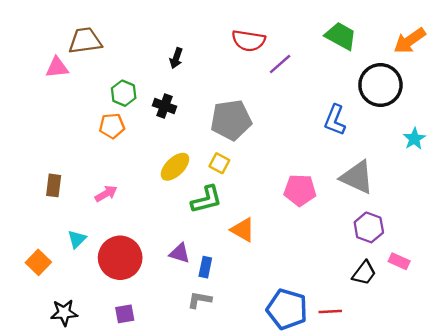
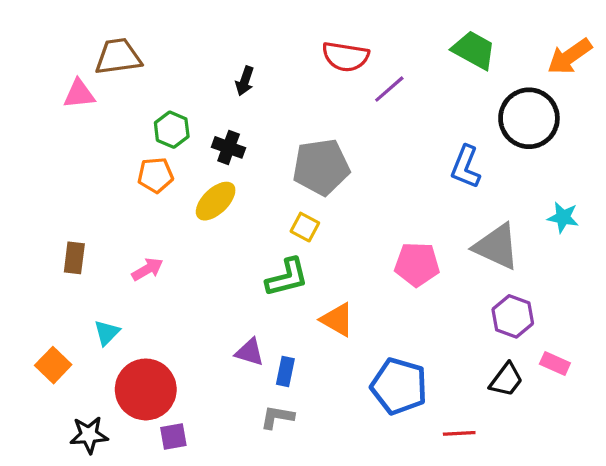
cyan star: (414, 139) -> (563, 217), moved, turned -30
yellow ellipse: (175, 167) -> (216, 201), moved
red circle: (120, 258) -> (146, 389), moved
blue pentagon: (287, 309) -> (399, 386), moved

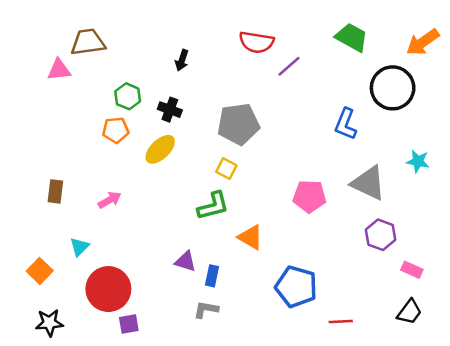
black trapezoid: (506, 380) -> (409, 312), moved
black star: (89, 435) -> (49, 323), moved

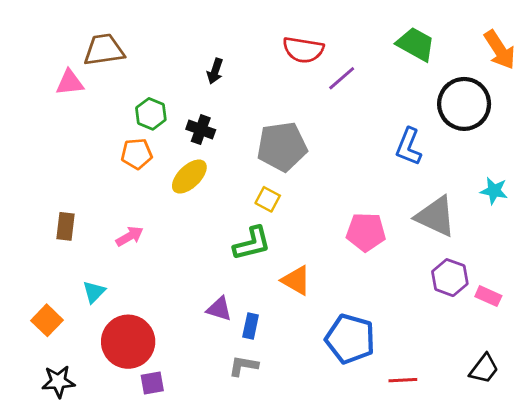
orange arrow: (423, 42) -> (500, 50), turned -88
pink rectangle: (412, 270) -> (488, 296), moved

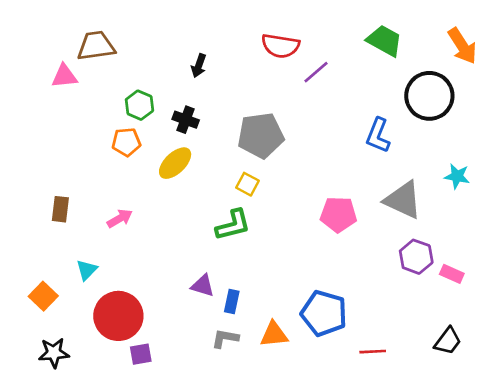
orange triangle: (296, 280) -> (274, 334), moved, turned -36

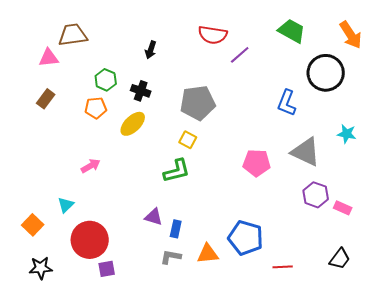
brown rectangle: (60, 209) -> (46, 99), moved, turned 30

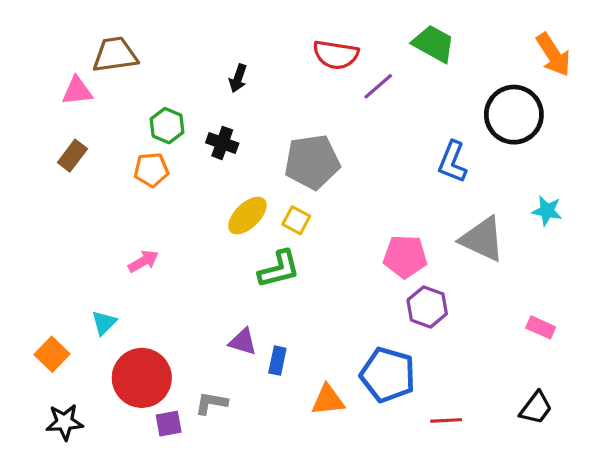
green trapezoid: (292, 31) -> (433, 44), moved
yellow ellipse: (133, 124) -> (247, 215), moved
purple hexagon: (316, 195) -> (427, 307), moved
gray L-shape: (171, 257) -> (211, 403), moved

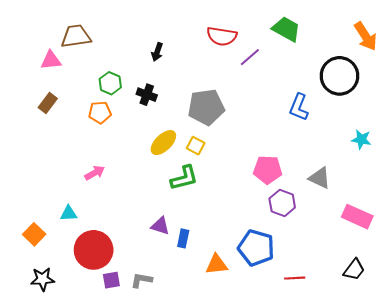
gray triangle: (482, 239) -> (320, 178), moved, size x0.7
cyan triangle: (104, 323) -> (69, 213), turned 42
pink rectangle: (541, 327) -> (357, 217), size x1.6
gray L-shape: (211, 403) -> (142, 280), moved

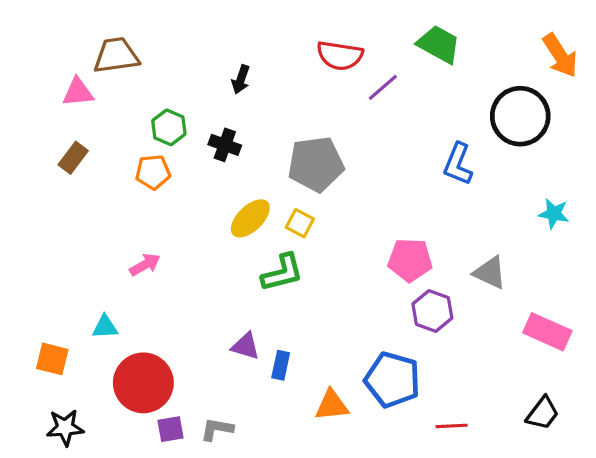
orange square: (34, 234) -> (52, 359), turned -30

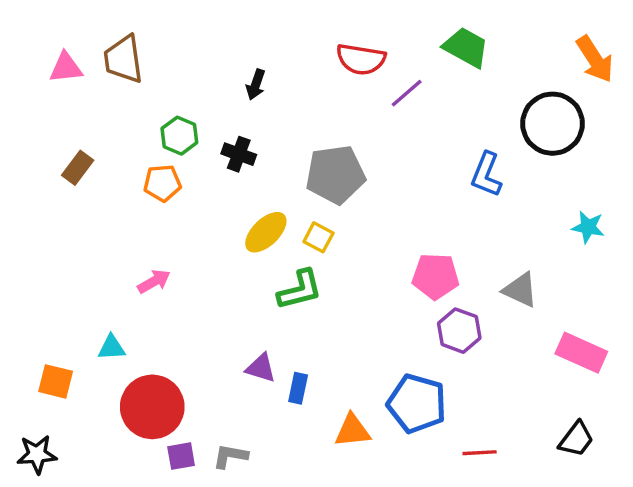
brown trapezoid: (116, 55) -> (123, 59), turned -90
pink triangle: (78, 92) -> (66, 68), moved
black star: (65, 428) -> (37, 454), moved

